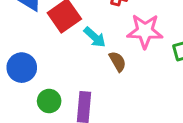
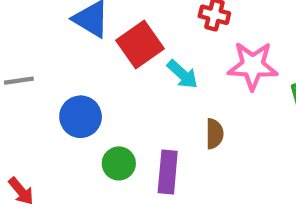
brown semicircle: (118, 61) -> (214, 134), moved, turned 30

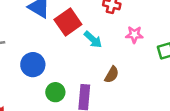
pink star: (253, 66) -> (134, 35), size x0.6
brown semicircle: (214, 134) -> (112, 75), turned 30

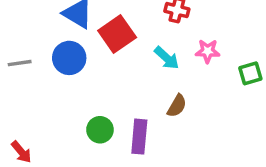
cyan arrow: (93, 40) -> (167, 58), moved
blue circle: (33, 65) -> (69, 58), moved

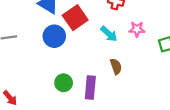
blue circle: (69, 58) -> (54, 36), moved
brown semicircle: (177, 106) -> (116, 66), turned -49

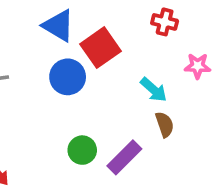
cyan arrow: (109, 34) -> (154, 90), moved
purple rectangle: (90, 87) -> (124, 157), turned 40

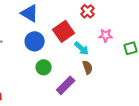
red cross: (165, 22) -> (88, 11), turned 32
red square: (101, 48) -> (64, 31), moved
green circle: (82, 150) -> (44, 67), moved

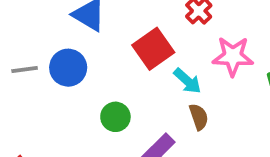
pink star: (106, 35) -> (233, 56), size x1.5
blue circle: (35, 41) -> (68, 68), moved

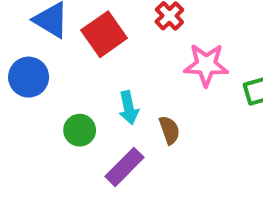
red square: (153, 49) -> (104, 34), moved
cyan arrow: (187, 81) -> (129, 108), moved, turned 36

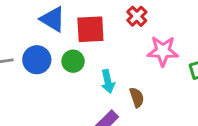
red square: (104, 34) -> (90, 29), turned 32
green circle: (80, 130) -> (73, 61), moved

